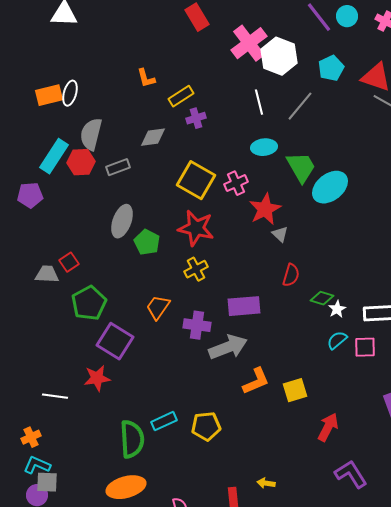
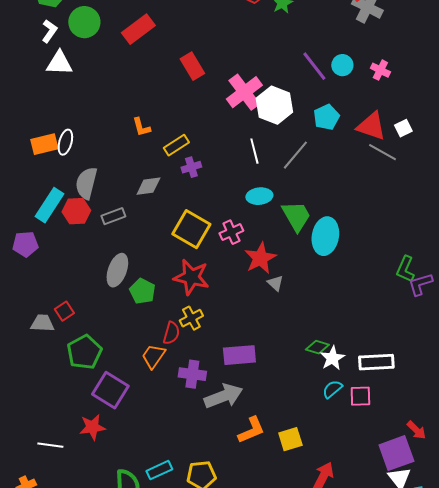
cyan ellipse: (330, 187) -> (325, 236), turned -42
red semicircle: (291, 275) -> (171, 333), moved
white star: (337, 309) -> (332, 358), size x1.4

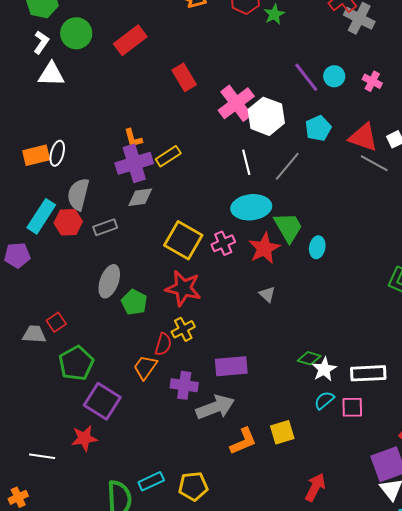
purple cross: (191, 167) -> (134, 163), moved, size x1.8
cyan ellipse: (259, 196) -> (251, 207), size x1.5
cyan ellipse: (325, 236) -> (317, 247), size x0.6
red star: (260, 258) -> (264, 248), moved
yellow square: (290, 439) -> (282, 432), moved

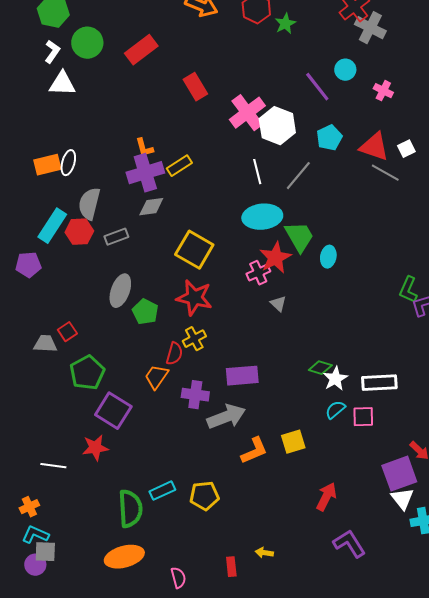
cyan circle: (334, 76) -> (345, 70), moved
pink cross: (223, 243) -> (258, 273), moved

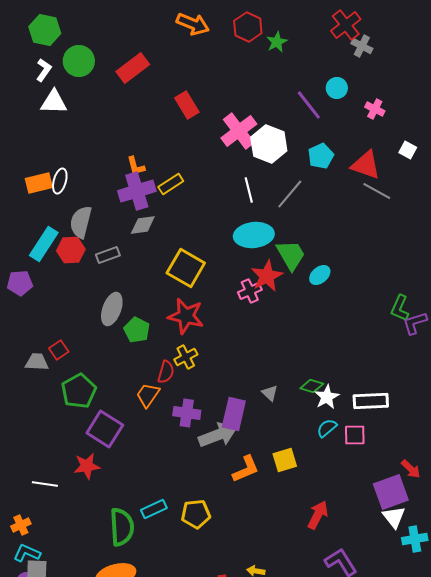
gray cross: (370, 28) -> (362, 46), size x0.7
white square: (406, 149) -> (408, 150), moved, turned -36
cyan ellipse: (328, 257) -> (320, 275), turned 40
gray triangle: (278, 304) -> (270, 393), moved
purple rectangle: (242, 376) -> (234, 414), moved, turned -72

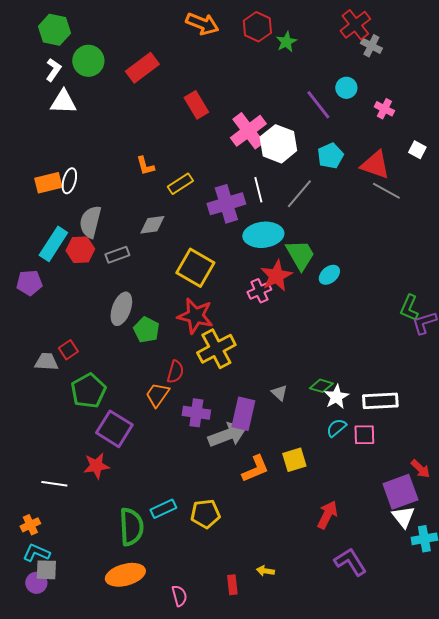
purple cross: (137, 191) -> (226, 204), moved
yellow cross: (186, 357) -> (216, 349), moved, size x1.6

